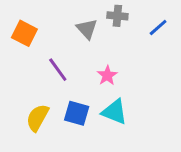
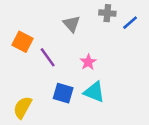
gray cross: (117, 16) -> (107, 13), moved
orange square: (24, 33) -> (23, 42), moved
yellow semicircle: (37, 118) -> (23, 107), moved

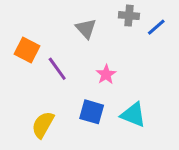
cyan triangle: (94, 92) -> (133, 115), moved
blue square: (63, 93) -> (92, 112), moved
yellow semicircle: (23, 107) -> (43, 125), moved

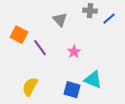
blue square: (92, 112) -> (72, 90), moved

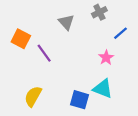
gray cross: (90, 11) -> (99, 12), turned -32
blue line: (109, 19) -> (121, 33), moved
pink star: (74, 52) -> (106, 58), moved

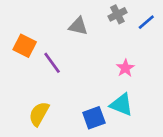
gray triangle: (66, 22) -> (78, 26), turned -35
blue line: (121, 33) -> (146, 22), moved
blue square: (80, 100) -> (94, 118), turned -36

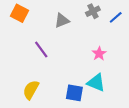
gray triangle: (78, 26) -> (62, 21), turned -35
orange square: (25, 46) -> (20, 13), moved
blue square: (94, 118) -> (74, 93), turned 30

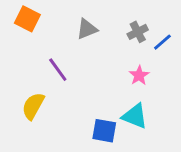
gray cross: (93, 11) -> (138, 32), moved
blue line: (116, 17) -> (162, 42), moved
yellow semicircle: (31, 90) -> (33, 106), moved

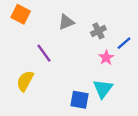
gray cross: (138, 32) -> (98, 31), moved
blue line: (162, 42) -> (124, 43), moved
cyan triangle: (135, 116) -> (103, 89), turned 45

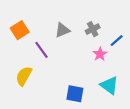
orange square: (21, 14) -> (20, 30), moved, turned 30
gray triangle: (66, 22) -> (62, 30), moved
cyan triangle: (103, 89) -> (109, 85), moved, turned -30

